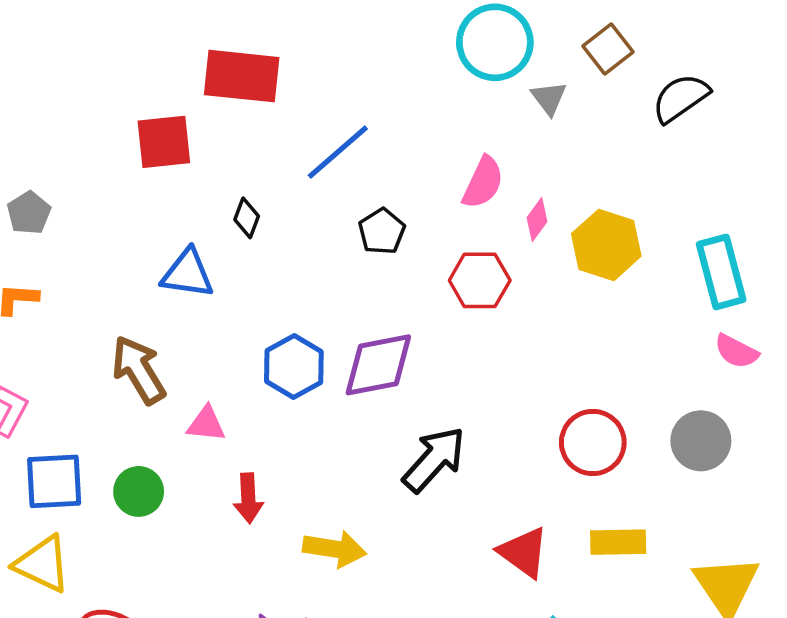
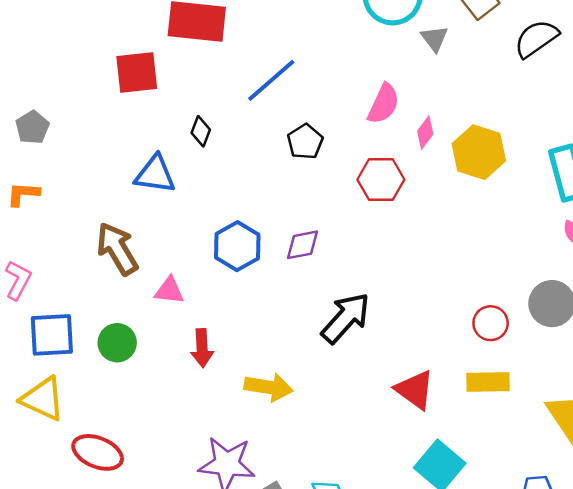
purple diamond: (378, 365) -> (303, 245), size x0.6
red circle: (593, 442) -> (491, 323), moved, size x0.7

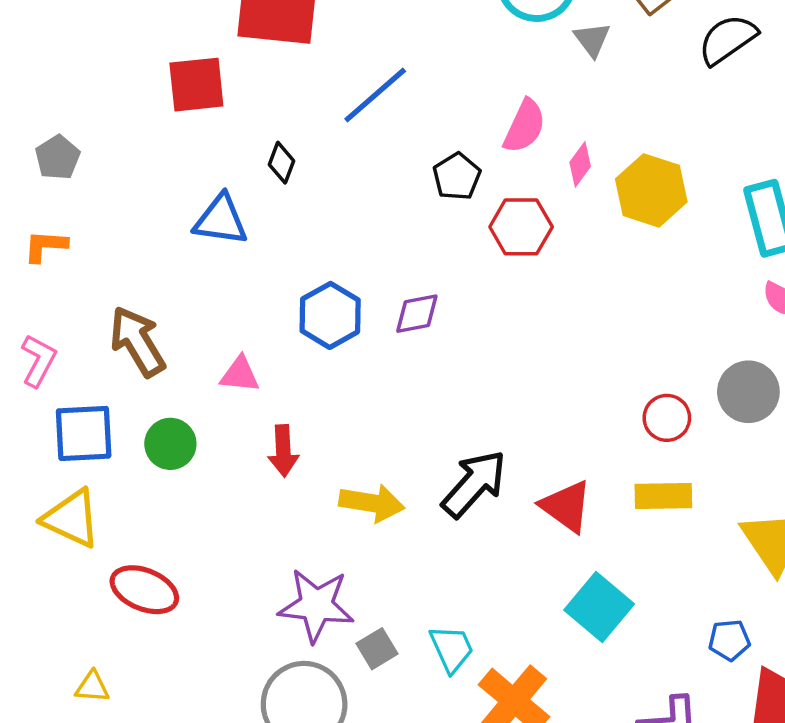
black pentagon: (305, 142) -> (457, 177), moved
brown arrow: (117, 249) -> (137, 341), moved
black arrow: (346, 318) -> (474, 484), moved

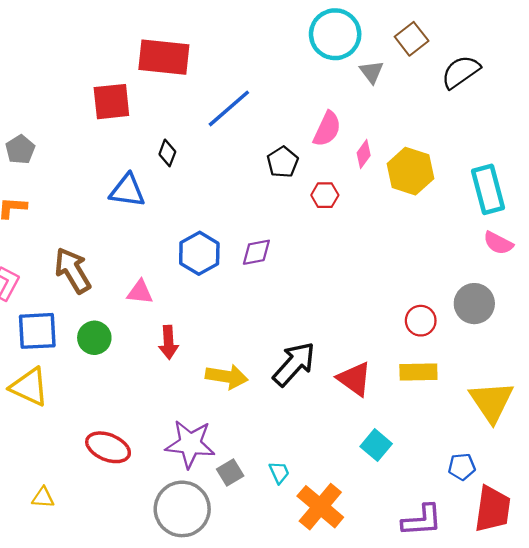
red hexagon: (521, 227) -> (325, 195), size x0.7
red ellipse: (144, 590) -> (108, 447), moved
cyan square: (599, 607) -> (376, 445), size x0.7
cyan trapezoid: (452, 649) -> (279, 472), size x0.7

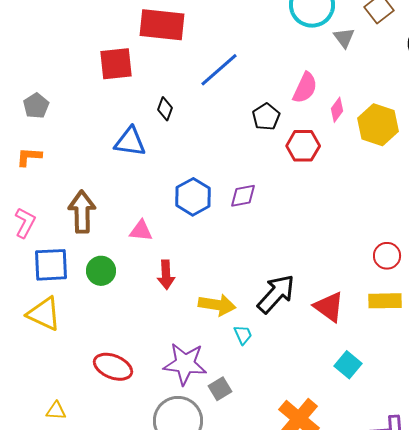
red hexagon: (325, 195) -> (303, 146), size x1.4
brown arrow: (73, 270) -> (82, 212), turned 30
cyan trapezoid: (279, 472) -> (243, 335), moved

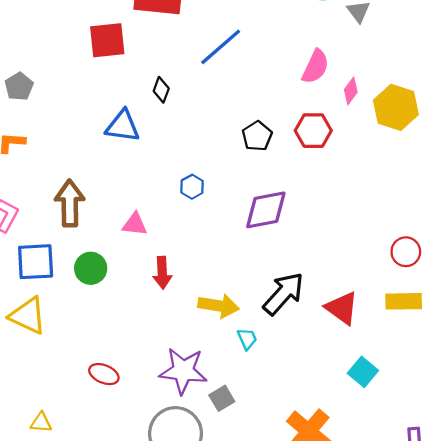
black pentagon: (266, 117) -> (257, 136), moved
purple diamond: (243, 196) -> (266, 210), moved, size x1.5
blue hexagon: (193, 197) -> (192, 187), size x0.6
red ellipse: (113, 367) -> (104, 374), size x0.7

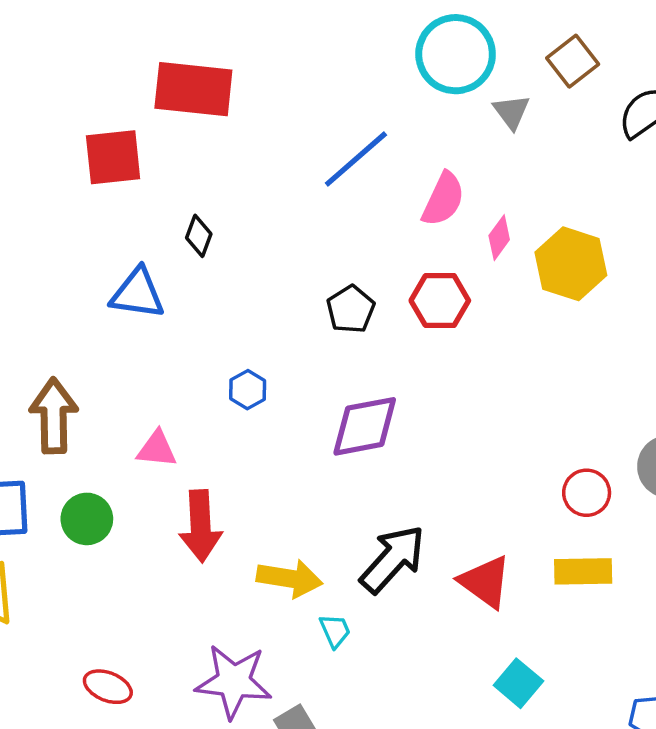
blue line: (221, 47) -> (356, 159), moved
red arrow: (162, 273) -> (200, 526), size x1.4

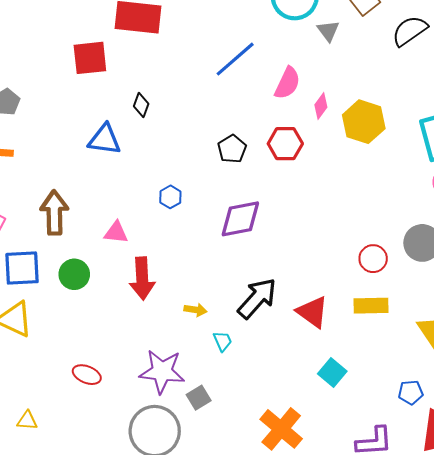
yellow arrow: (290, 578) -> (195, 310), size x0.6

